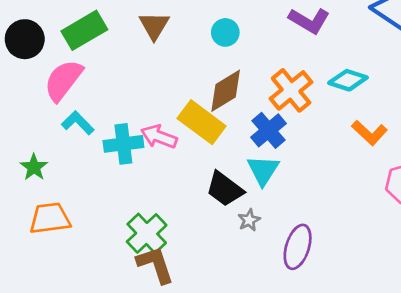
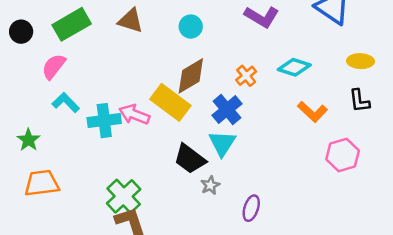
brown triangle: (154, 26) -> (131, 21), turned -44
black circle: (25, 39) -> (21, 32), size x0.7
pink semicircle: (63, 80) -> (54, 66), size x0.7
orange cross: (291, 90) -> (246, 76), size x0.6
purple ellipse: (298, 247) -> (251, 208), size x0.7

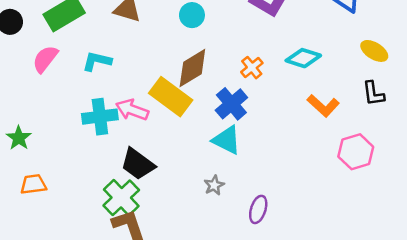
yellow ellipse: (360, 61) -> (374, 51), turned 30
cyan L-shape: (66, 103) -> (97, 61), moved, turned -32
cyan triangle: (222, 143) -> (227, 140), turned -36
black trapezoid: (190, 159) -> (138, 164), moved
orange trapezoid: (42, 183) -> (33, 184), size x0.7

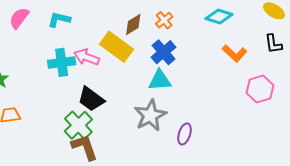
brown diamond: (192, 68) -> (133, 25), size x0.7
orange cross: (252, 68) -> (164, 20), moved
cyan triangle: (227, 140) -> (160, 80), turned -30
gray star: (214, 185) -> (150, 115), size x2.0

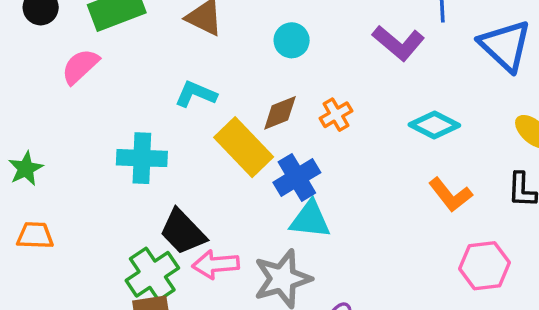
cyan L-shape: (59, 19) -> (196, 94), moved
blue cross: (164, 52) -> (297, 177), moved
pink arrow: (87, 57) -> (216, 264), moved, turned -35

